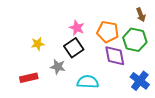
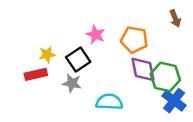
green hexagon: (135, 40) -> (165, 77), moved
black square: (74, 48) -> (78, 60), moved
red rectangle: (29, 78) -> (36, 74), moved

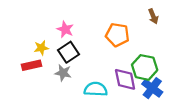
pink star: (96, 35) -> (65, 29), moved
purple diamond: (143, 69) -> (125, 79), moved

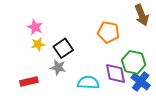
brown arrow: (153, 16) -> (142, 15), size x1.5
pink star: (65, 29) -> (35, 27), moved
red rectangle: (32, 65) -> (29, 81), moved

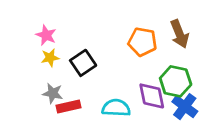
brown arrow: (142, 15) -> (180, 34), moved
gray star: (58, 67) -> (53, 93), moved
red rectangle: (29, 81) -> (69, 107), moved

